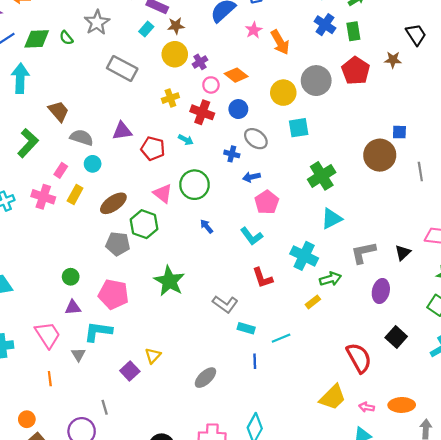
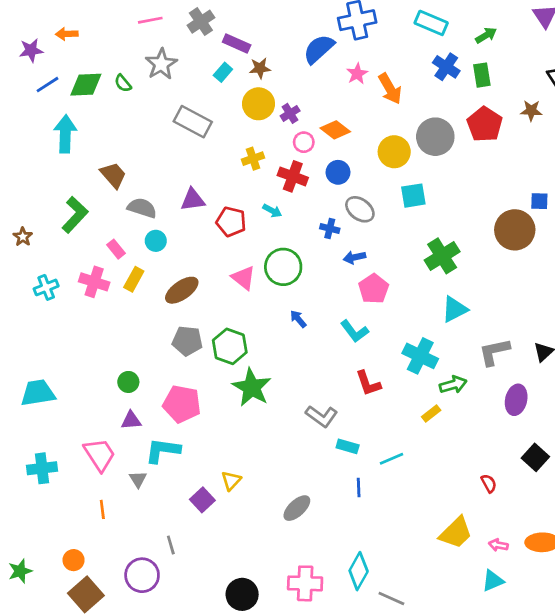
pink rectangle: (61, 170) -> (116, 249), turned -72
green hexagon: (144, 224) -> (230, 346), moved
red semicircle: (359, 358) -> (489, 483), size x0.5

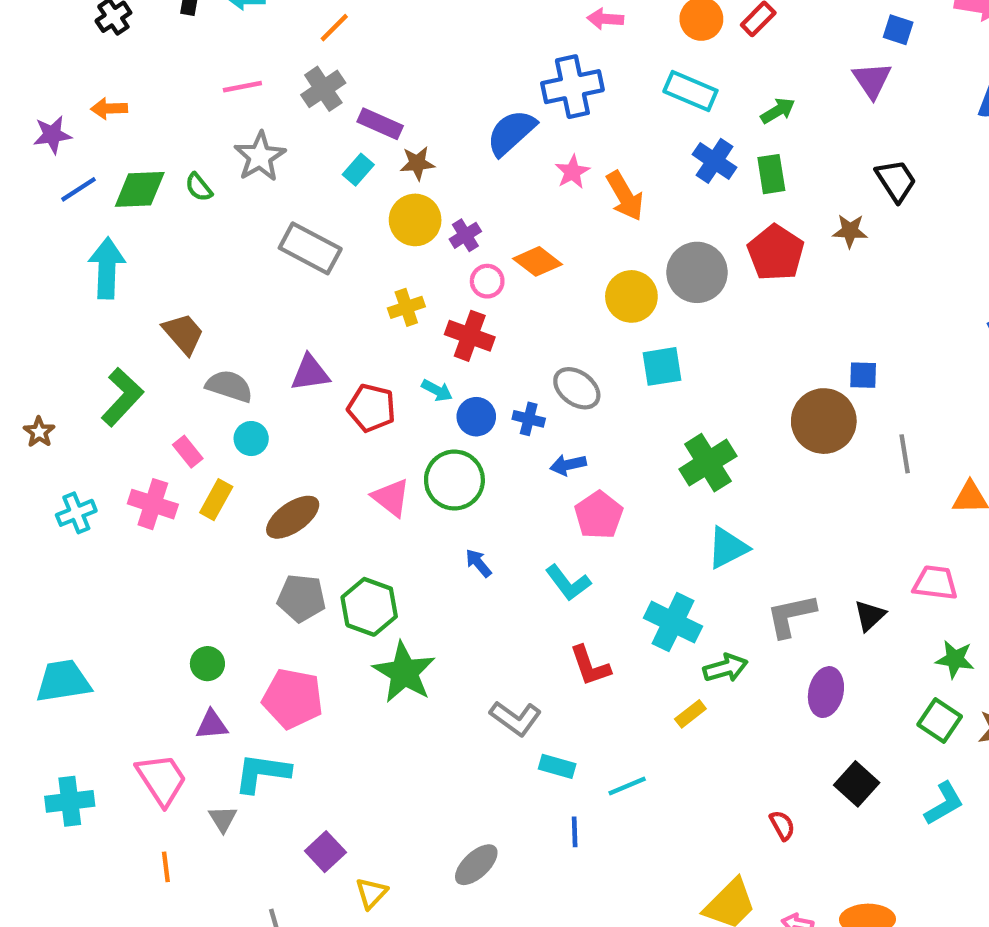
blue circle: (338, 172) -> (476, 417), moved
yellow triangle: (231, 481) -> (371, 893), moved

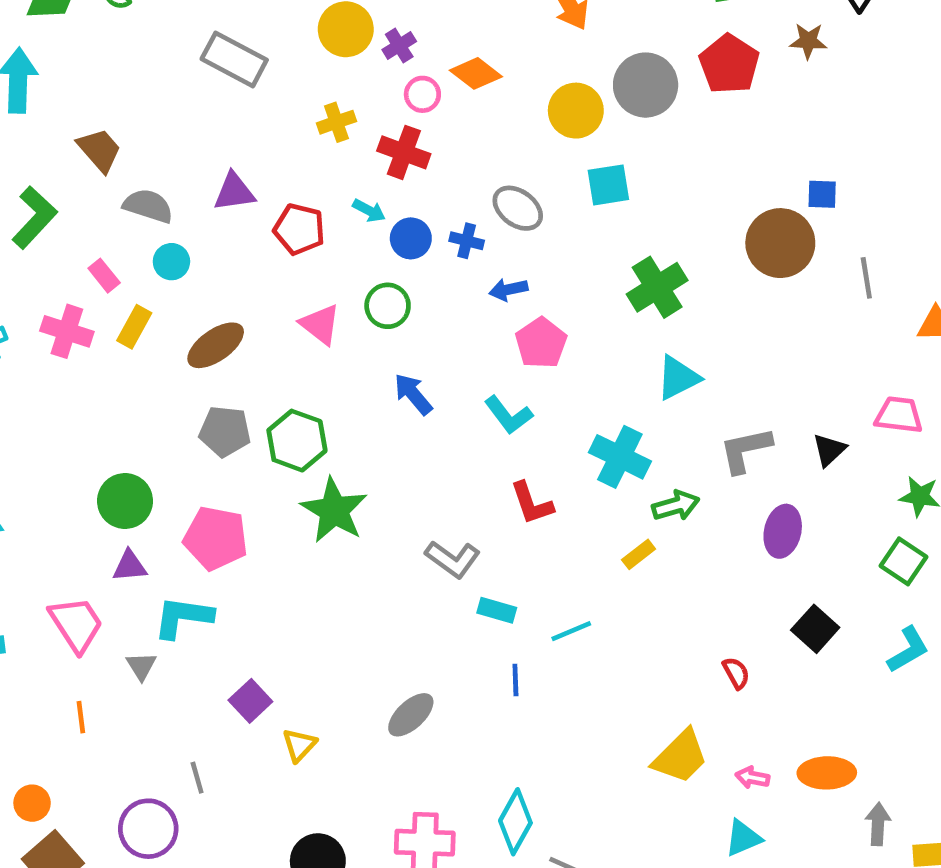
green circle: (454, 480) -> (388, 306), size x0.7
blue arrow: (478, 563) -> (413, 394), size x1.4
green circle: (207, 664) -> (125, 501), size x1.5

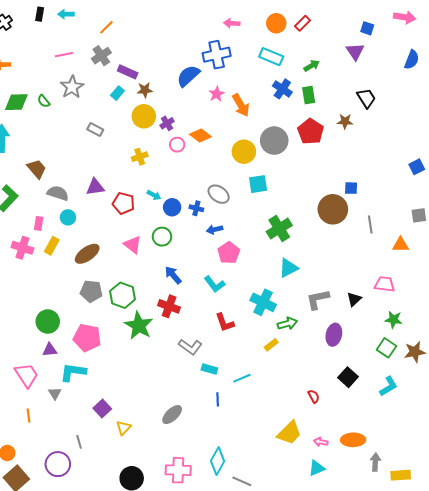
gray rectangle: (234, 59) -> (95, 129), size x0.6
red cross: (404, 152) -> (169, 306), moved
pink rectangle: (104, 276) -> (39, 223), turned 48

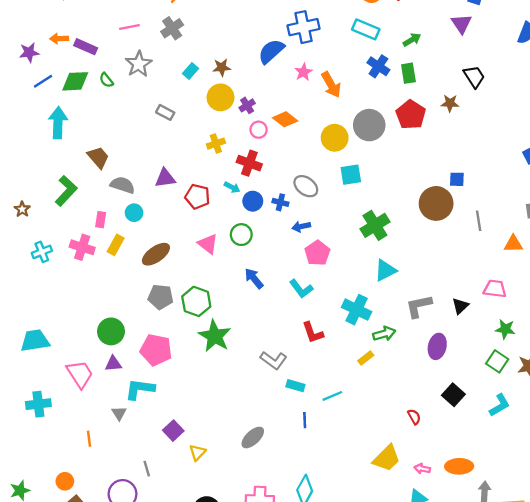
purple rectangle: (128, 72) -> (86, 47), moved
red cross: (169, 306) -> (249, 163), moved
pink trapezoid: (26, 375) -> (80, 374), moved

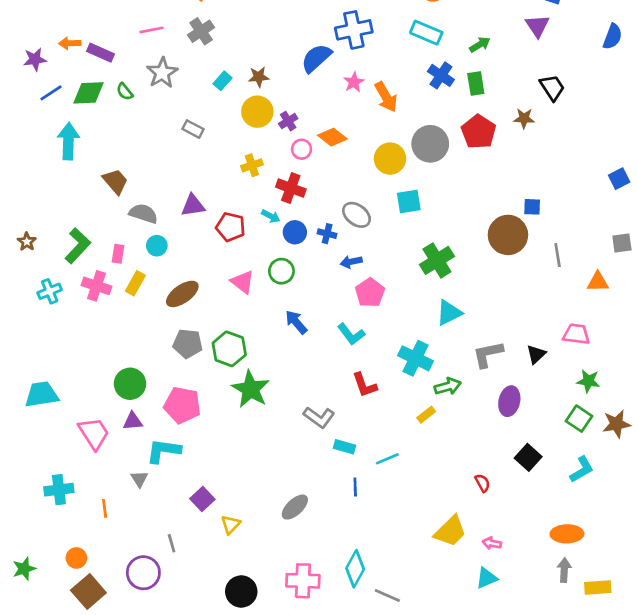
green L-shape: (66, 191) -> (78, 246), moved
cyan cross: (38, 404) -> (59, 490), moved
orange ellipse: (459, 466) -> (567, 534), moved

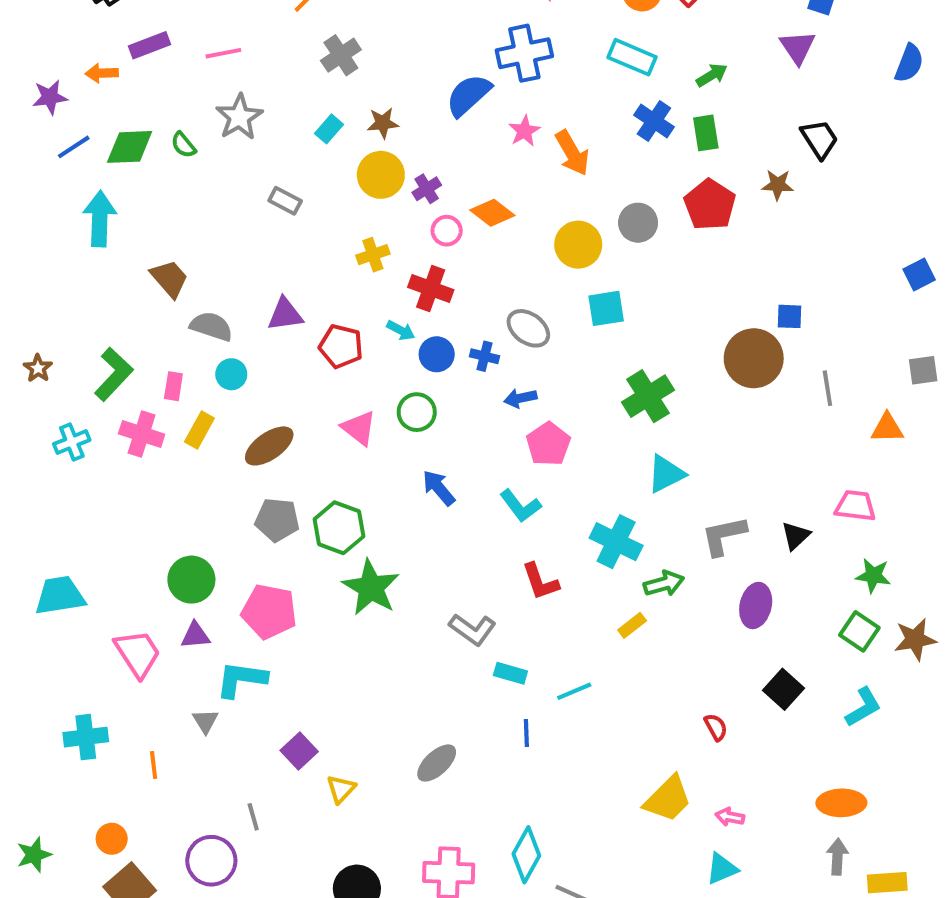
gray cross: (201, 31) -> (341, 55), moved
purple rectangle: (101, 53) -> (150, 45), moved, turned -45
gray circle: (430, 144) -> (638, 223), size x0.7

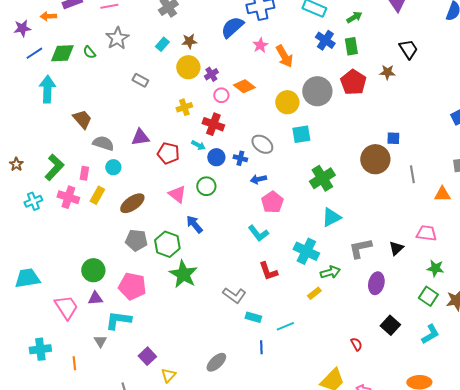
gray circle: (638, 223) -> (317, 91), size x1.5
blue arrow: (439, 488) -> (194, 224), moved

